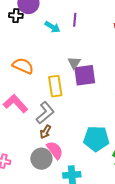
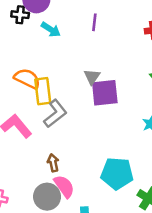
cyan arrow: (53, 27) -> (51, 29), moved
yellow rectangle: (55, 86) -> (43, 91), moved
gray L-shape: (45, 113) -> (55, 113), moved
brown arrow: (45, 132) -> (53, 163), turned 136

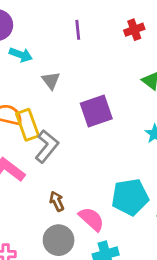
purple line: (94, 22) -> (78, 30), moved
gray triangle: (92, 77) -> (51, 80), moved
pink semicircle: (64, 186) -> (91, 219), moved

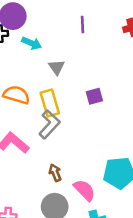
purple square: (96, 111) -> (94, 96), size x0.6
yellow rectangle: (27, 125) -> (50, 103), moved

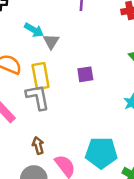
cyan arrow: (32, 43) -> (34, 30), moved
gray L-shape: (49, 124) -> (38, 97), turned -60

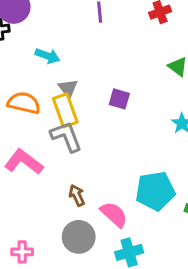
gray triangle: (51, 41) -> (68, 88), moved
purple square: (85, 74) -> (119, 99), turned 35

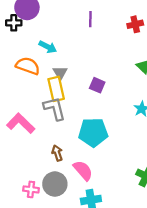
orange semicircle: (24, 103) -> (28, 66), moved
cyan pentagon: (155, 191) -> (93, 132), moved
pink cross: (22, 252) -> (31, 189), moved

